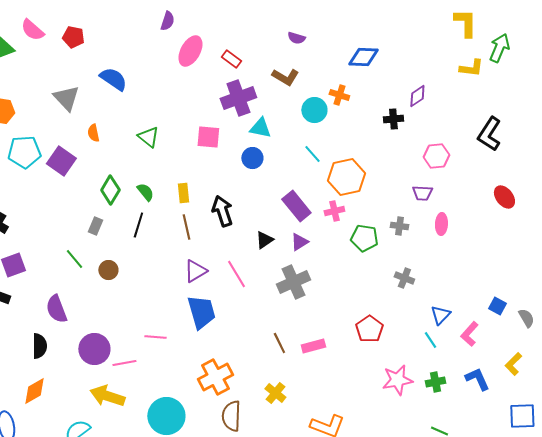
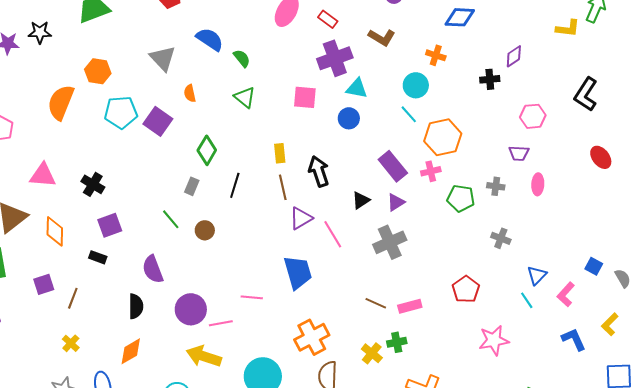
cyan circle: (314, 110) -> (416, 85), moved
green semicircle: (145, 192) -> (242, 58), moved
purple triangle: (195, 271) -> (301, 218), moved
brown line: (279, 343) -> (376, 303), turned -40
green cross: (435, 382) -> (397, 342), moved

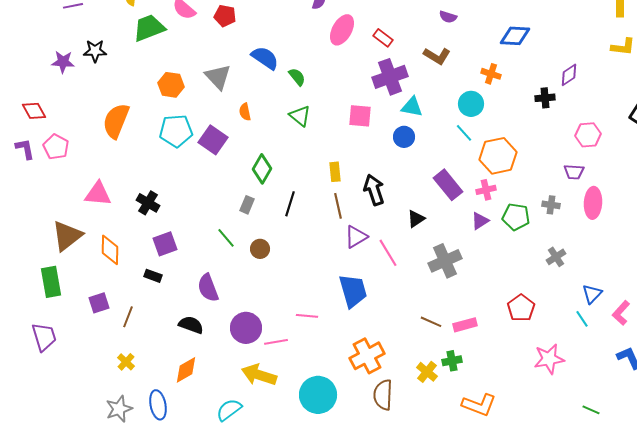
orange hexagon: (98, 71) -> (171, 85), moved
pink ellipse: (538, 184) -> (593, 203), size x1.4
purple triangle: (396, 202) -> (480, 221), moved
gray cross: (501, 238) -> (556, 257), turned 36
black semicircle: (136, 306) -> (191, 325), turned -70

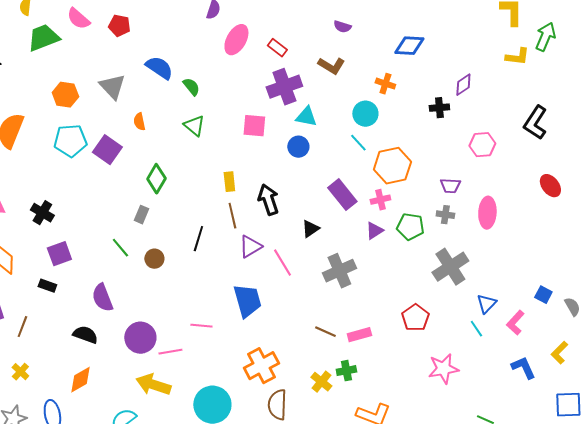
purple trapezoid: (574, 172) -> (450, 186), moved
black line: (290, 204) -> (198, 239), moved
gray cross: (556, 257) -> (450, 267), size x1.8

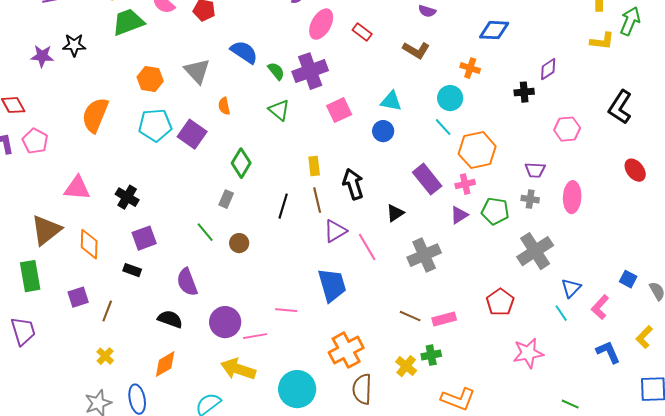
purple cross: (284, 87) -> (310, 71), moved
pink square: (254, 126) -> (339, 110), turned -30
black line: (198, 239) -> (283, 206), moved

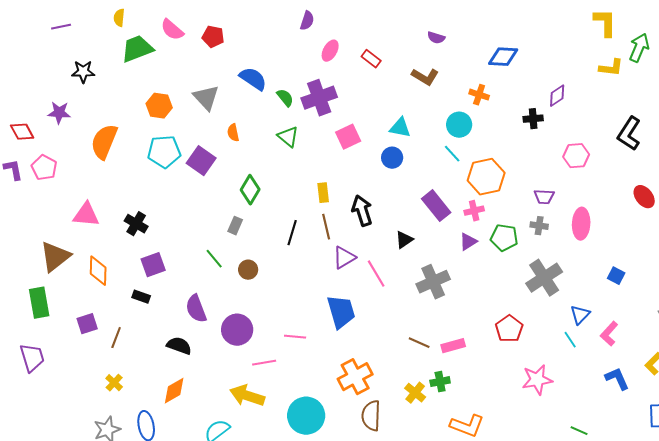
pink ellipse: (321, 24) -> (330, 51), size x0.7
purple star: (42, 56) -> (59, 113), moved
blue square: (628, 279) -> (616, 276), moved
purple circle: (225, 322) -> (237, 330), moved

